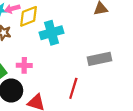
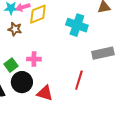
cyan cross: (51, 33) -> (77, 25), moved, turned 35

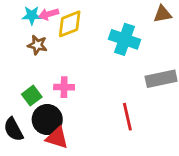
red line: (79, 80) -> (127, 117), turned -30
red triangle: (45, 93) -> (57, 138), moved

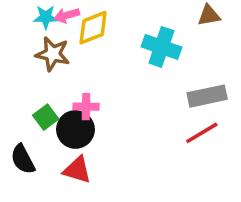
brown star: (37, 45) -> (53, 54), size x1.4
red line: (127, 117) -> (202, 133), moved, turned 72
black circle: (47, 119) -> (75, 129), moved

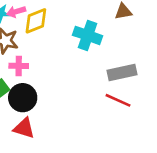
pink cross: (86, 107) -> (19, 66), moved
red line: (202, 133) -> (118, 100), turned 55

